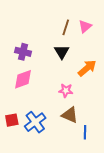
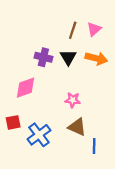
purple cross: (23, 52) -> (43, 57), moved
orange arrow: (87, 68) -> (96, 58), moved, turned 54
red square: (12, 120) -> (13, 122), moved

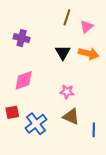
brown line: (73, 30) -> (67, 17), moved
purple cross: (43, 57) -> (22, 38), moved
blue line: (94, 146) -> (94, 130), moved

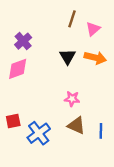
purple cross: (22, 38) -> (23, 41), turned 35
pink diamond: (24, 80) -> (18, 69), moved
blue line: (94, 130) -> (101, 131), moved

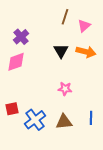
brown triangle: (76, 125) -> (64, 122), moved, turned -30

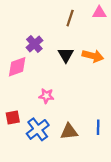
pink triangle: (84, 26) -> (99, 13), moved, turned 40
purple cross: (21, 37) -> (34, 44), moved
pink star: (65, 89) -> (46, 96), moved

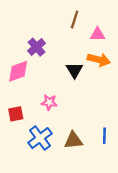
pink triangle: (99, 13) -> (98, 34), moved
black triangle: (66, 55) -> (75, 70), moved
red square: (13, 118) -> (16, 114), moved

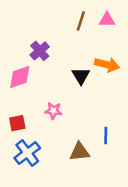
pink triangle: (98, 34) -> (107, 20), moved
blue line: (104, 136) -> (106, 136), moved
blue cross: (40, 138) -> (27, 153), moved

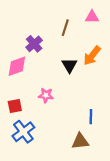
brown line: (81, 21) -> (65, 28), moved
orange arrow: (107, 65) -> (92, 56), turned 114
brown triangle: (80, 152) -> (80, 141), moved

